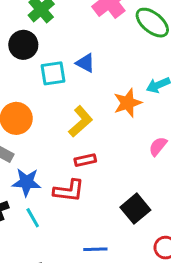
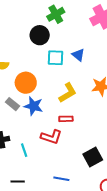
blue star: (27, 182) -> (33, 106), moved

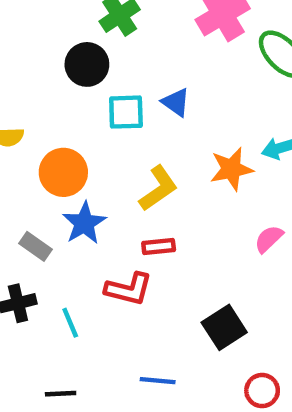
gray rectangle: (13, 104) -> (36, 246), moved
blue star: (33, 106) -> (84, 223), turned 30

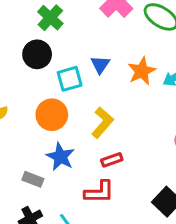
blue triangle: (176, 102) -> (100, 65), turned 42
orange star: (231, 169) -> (142, 71), moved
orange circle: (63, 172) -> (52, 115), moved

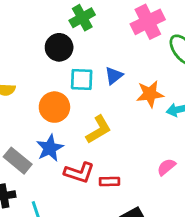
red rectangle: (112, 160) -> (110, 181), moved
gray rectangle: (33, 179) -> (18, 161), size x1.4
red L-shape: (99, 192) -> (79, 173), moved

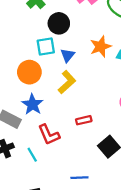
black circle: (59, 47) -> (59, 23), moved
blue triangle: (114, 76) -> (67, 55), moved
red L-shape: (79, 173) -> (49, 135), moved, turned 60

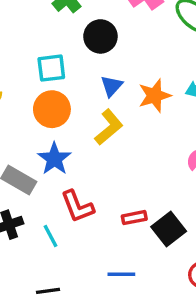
cyan square: (46, 47) -> (51, 68), moved
orange star: (101, 47) -> (155, 96), moved
red rectangle: (84, 120) -> (134, 218), moved

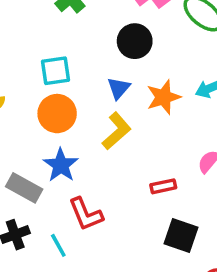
black circle: (100, 36) -> (135, 41), moved
red rectangle: (134, 218) -> (163, 186), moved
black square: (169, 229) -> (181, 236), turned -32

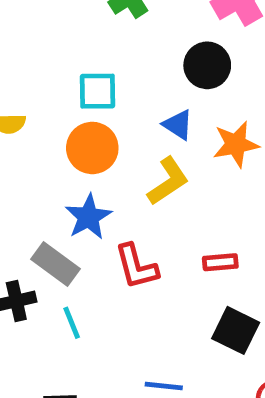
blue triangle: (119, 88) -> (178, 125), turned -45
gray rectangle: (24, 188) -> (55, 264), moved
red L-shape: (86, 214) -> (136, 267), moved

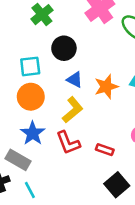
black circle: (207, 65) -> (64, 48), moved
red rectangle: (220, 262) -> (105, 150), turned 30
red L-shape: (136, 267) -> (68, 143), moved
black square: (236, 330) -> (117, 185), turned 30

